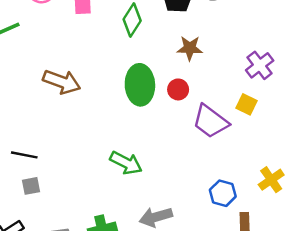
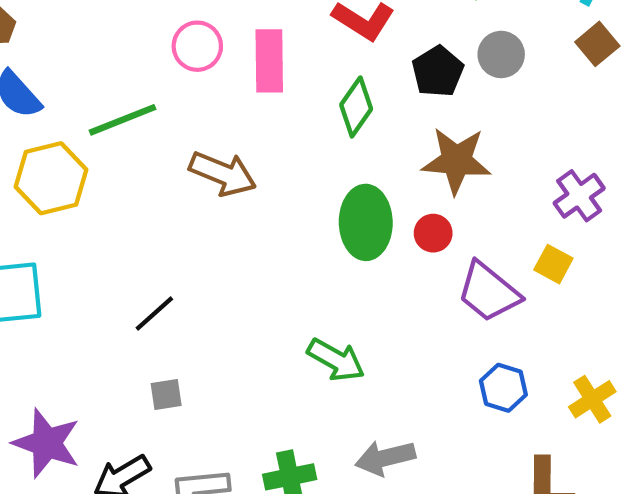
brown star: (190, 48) -> (456, 161), size x1.5
brown arrow: (62, 82) -> (223, 174), moved
black line: (24, 155) -> (154, 314), moved, turned -55
blue hexagon: (223, 193) -> (503, 388), moved

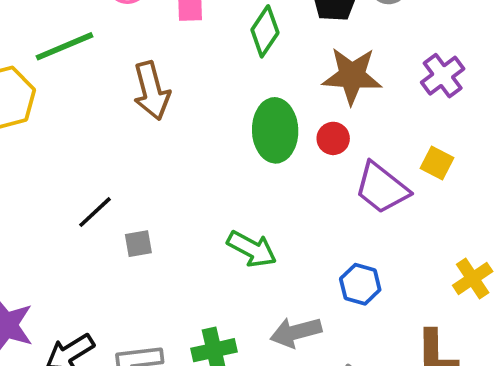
brown arrow: (223, 174) -> (152, 91), turned 54
purple cross: (579, 196) -> (443, 76), moved
blue hexagon: (503, 388) -> (360, 284), moved
gray square: (166, 395) -> (138, 244), moved

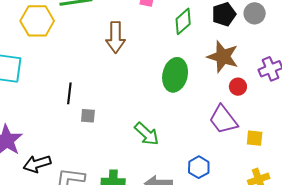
red circle: (333, 138) -> (238, 87), moved
yellow square: (437, 163) -> (255, 138), moved, turned -36
black line: (95, 212) -> (69, 93), turned -55

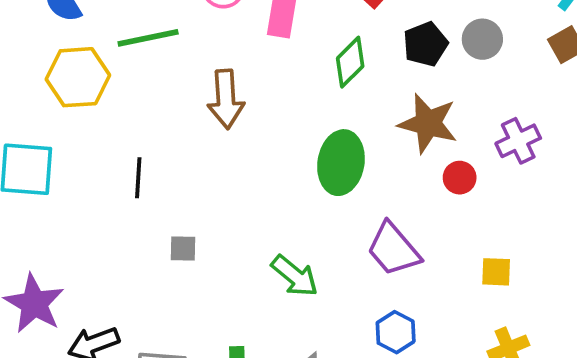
black line: (69, 93) -> (138, 178), moved
purple trapezoid: (223, 120) -> (393, 249), moved

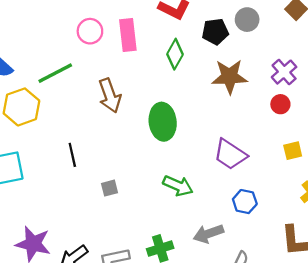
black pentagon: (425, 44) -> (215, 32), turned 30
green ellipse: (341, 163) -> (163, 122), moved
red circle: (460, 178) -> (280, 104), moved

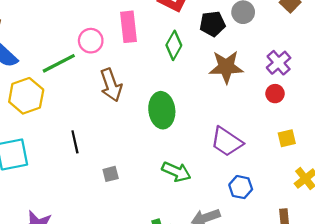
pink circle: (90, 31) -> (91, 41), moved

